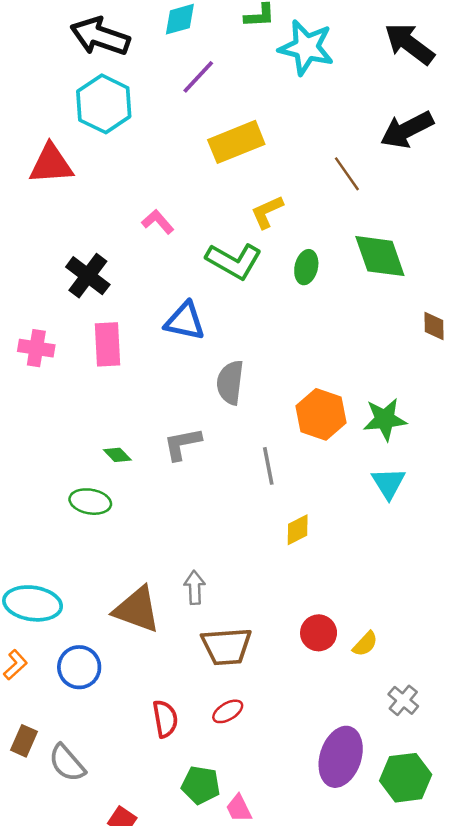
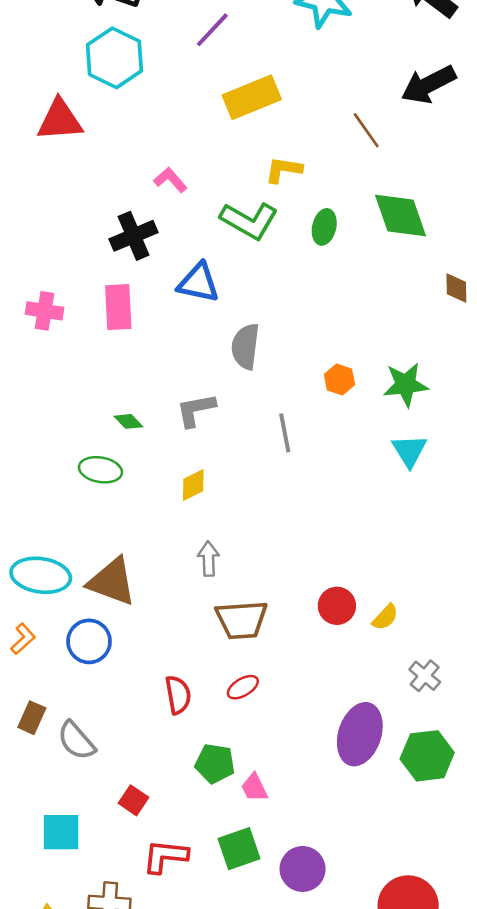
yellow L-shape: (267, 212) -> (284, 170), turned 33
black cross: (88, 276) -> (133, 236), moved, turned 30
orange hexagon: (321, 414) -> (339, 379), size x0.6
yellow diamond: (298, 530) -> (193, 485), moved
brown triangle: (137, 610) -> (112, 582), moved

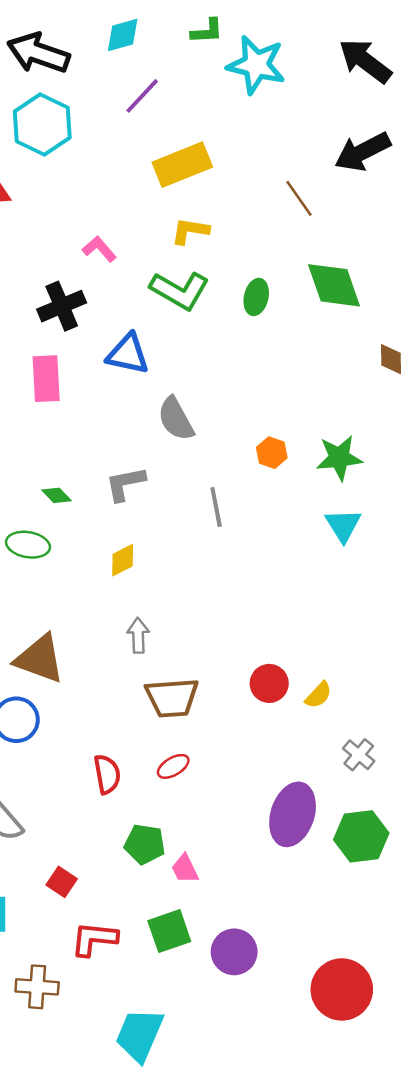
yellow L-shape: (284, 170) -> (190, 231), moved
gray semicircle: (245, 346) -> (176, 419), turned -36

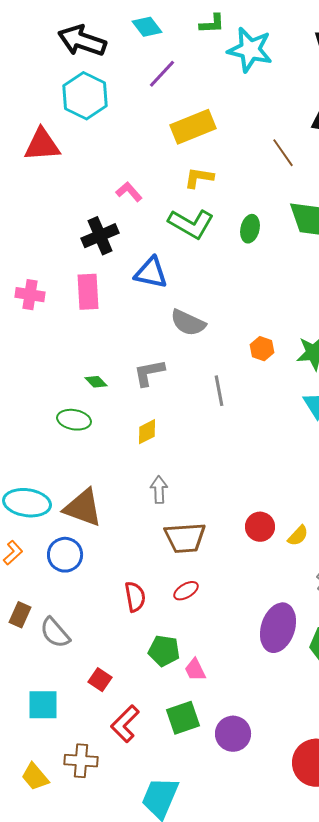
cyan diamond: (123, 35) -> (147, 27), turned 68
gray semicircle: (176, 419) -> (188, 323), turned -36
red L-shape: (94, 939) -> (125, 724), turned -51

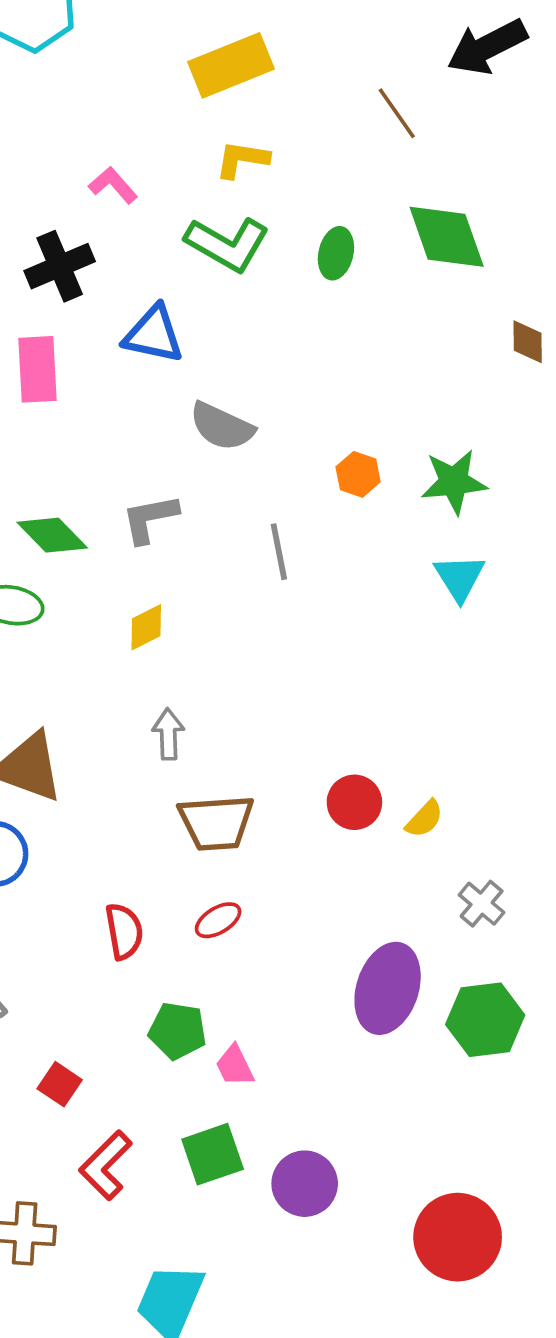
green diamond: (96, 382) -> (52, 535), size x1.6

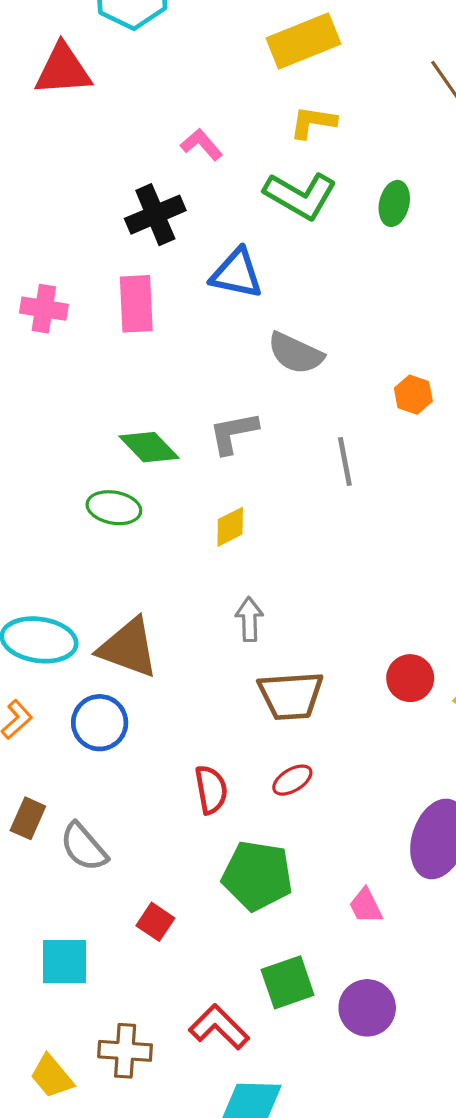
green pentagon: (178, 1031) -> (257, 876), size x1.4
pink trapezoid: (235, 1066) -> (366, 906), moved
red L-shape: (106, 1165) -> (219, 1027), moved, turned 90

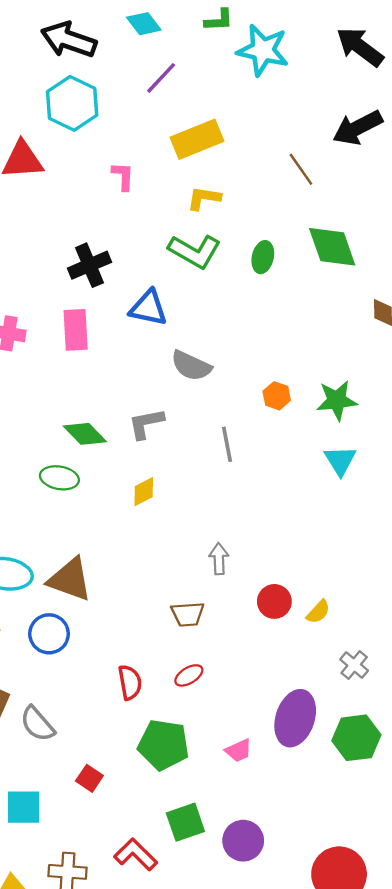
pink L-shape: (202, 145) -> (123, 176), moved, turned 44
gray arrow: (249, 619) -> (219, 559), moved
brown trapezoid: (291, 696) -> (188, 614), size x0.7
pink trapezoid: (366, 906) -> (239, 751), moved, turned -88

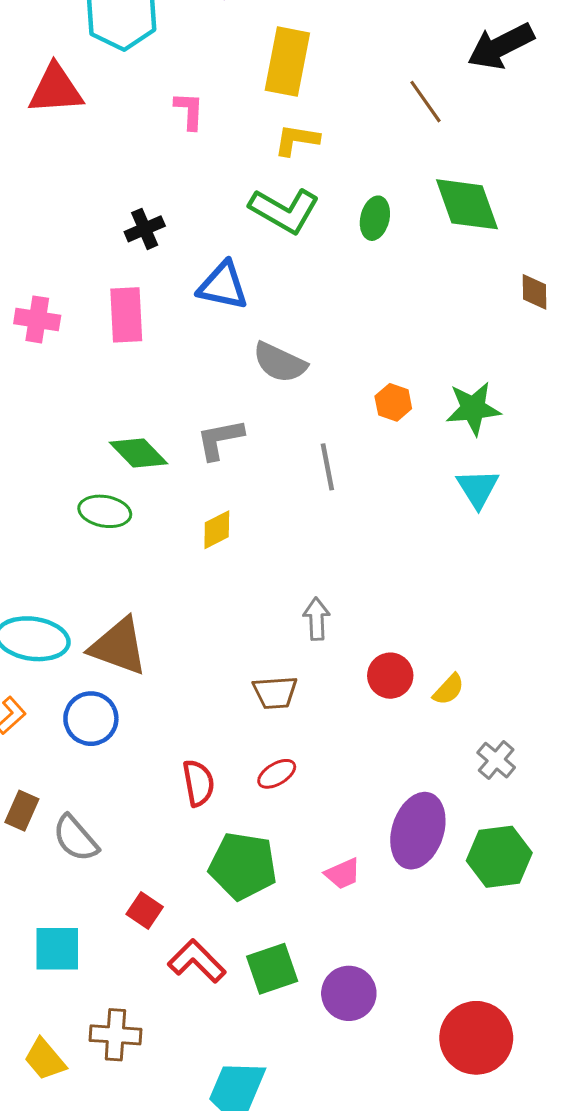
yellow rectangle: (197, 139) -> (287, 62), turned -57
black cross: (89, 265) -> (145, 229), size x0.7
red L-shape: (136, 855) -> (197, 961), moved

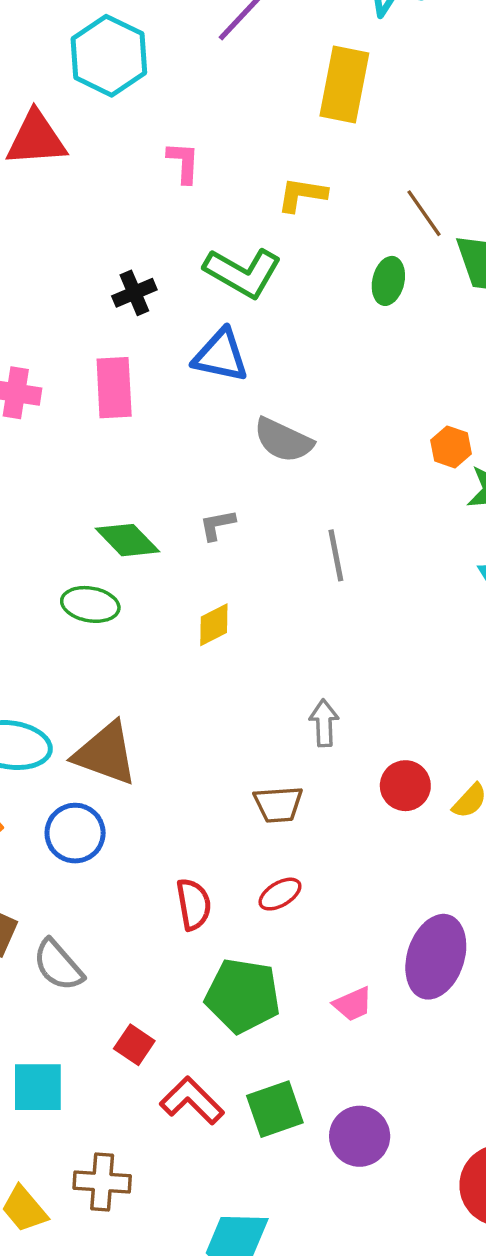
yellow rectangle: (287, 62) -> (344, 85), moved
brown line: (426, 102) -> (424, 213), moved
green L-shape: (284, 210) -> (243, 272), moved
orange hexagon: (393, 402) -> (451, 447), moved
gray L-shape: (220, 439) -> (217, 525), size x0.7

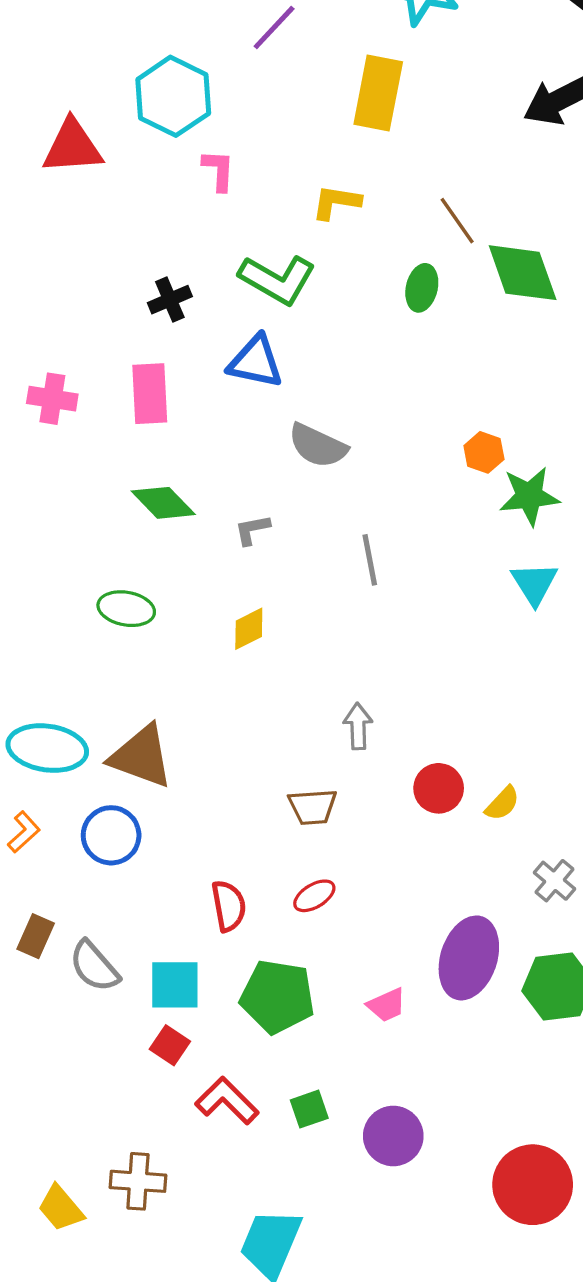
cyan hexagon: (109, 56) -> (173, 96), moved
green diamond: (128, 540) -> (163, 503), moved
cyan square: (38, 1087) -> (175, 985), moved
green square: (275, 1109) -> (309, 1109), size x0.7

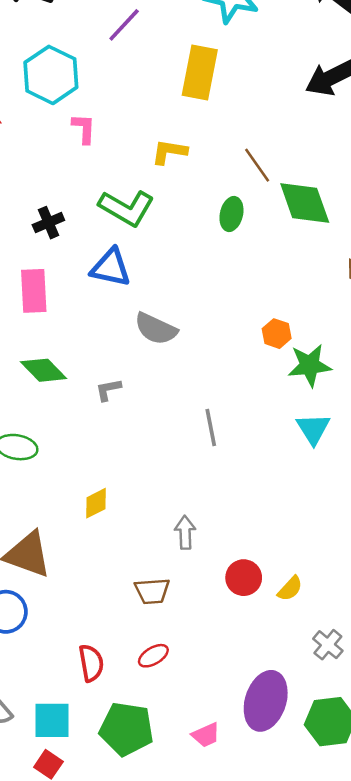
gray line: (370, 560) -> (211, 428), moved
yellow diamond: (249, 629) -> (96, 503), moved

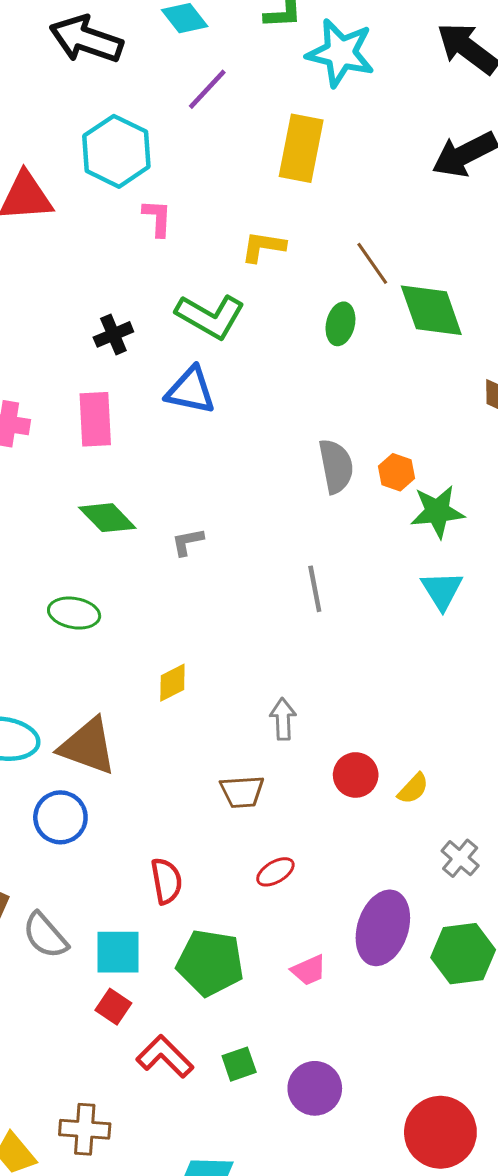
gray semicircle: (156, 329) -> (336, 466), moved, turned -126
red ellipse: (153, 656) -> (275, 872), moved

